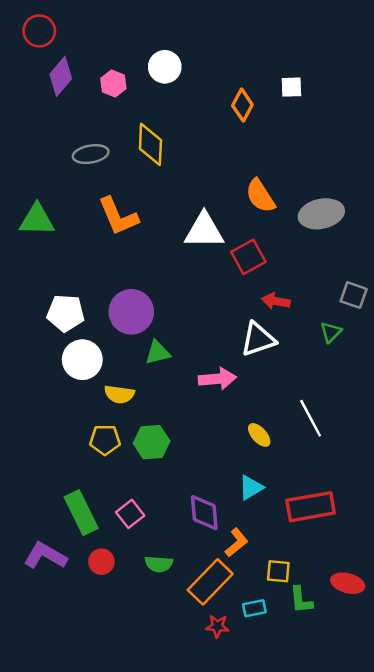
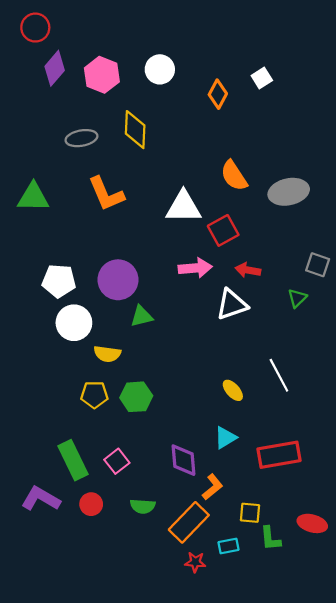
white circle: (165, 67) -> (160, 69), moved
pink hexagon: (113, 84) -> (102, 75), size x1.5
white square: (291, 87) -> (262, 78), turned -30
pink arrow: (217, 379) -> (195, 268), moved

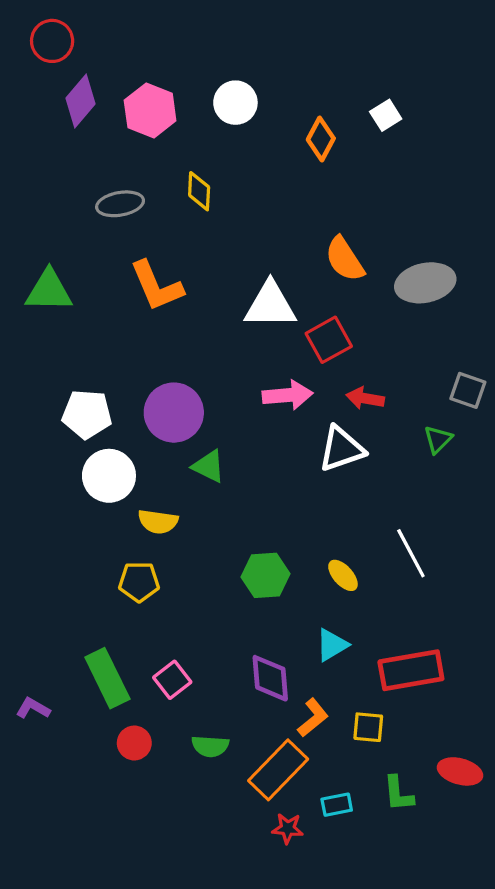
yellow diamond: (135, 130) -> (199, 191), size x0.7
green triangle: (142, 316) -> (209, 466), turned 40
green hexagon: (136, 397) -> (266, 575), moved
purple L-shape: (41, 499) -> (33, 708), moved, size x0.6
yellow square: (250, 513) -> (368, 727), moved

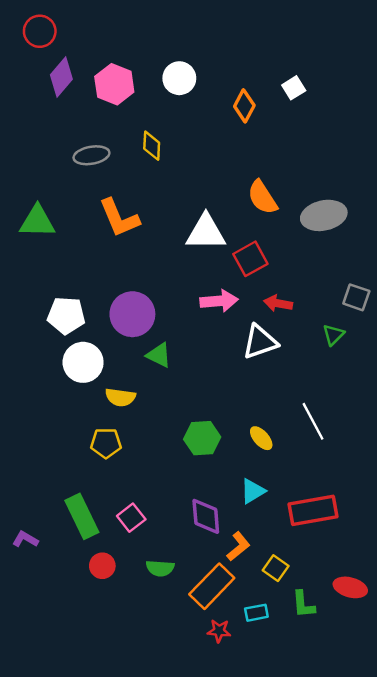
yellow square: (368, 727) -> (276, 568), moved, turned 30

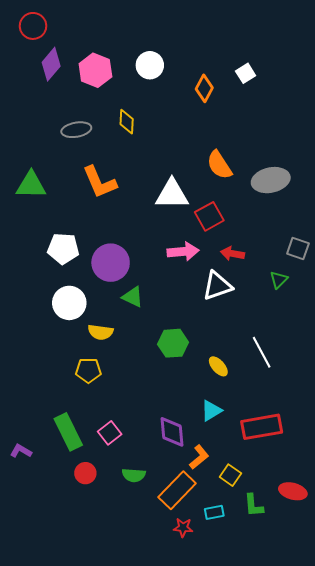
white pentagon: (66, 315) -> (63, 249), moved
green hexagon: (202, 438) -> (173, 343), moved

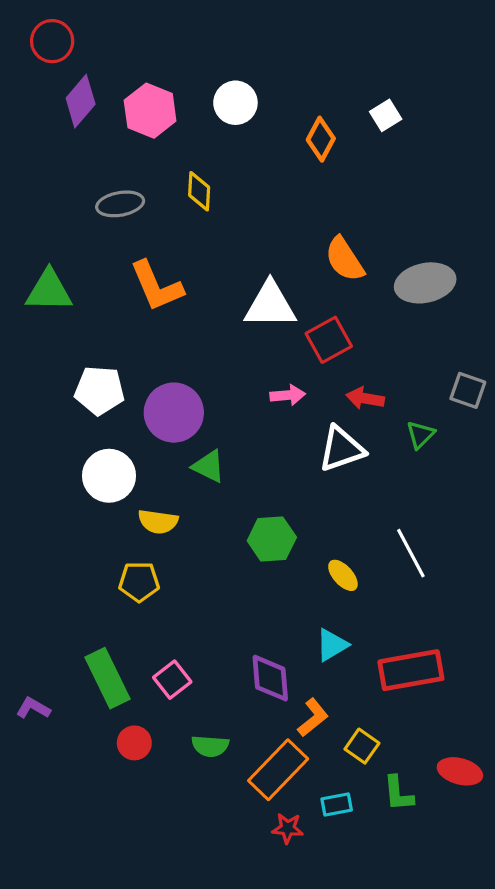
pink arrow: (183, 252) -> (288, 395), size x0.7
green triangle: (279, 280) -> (420, 435), moved

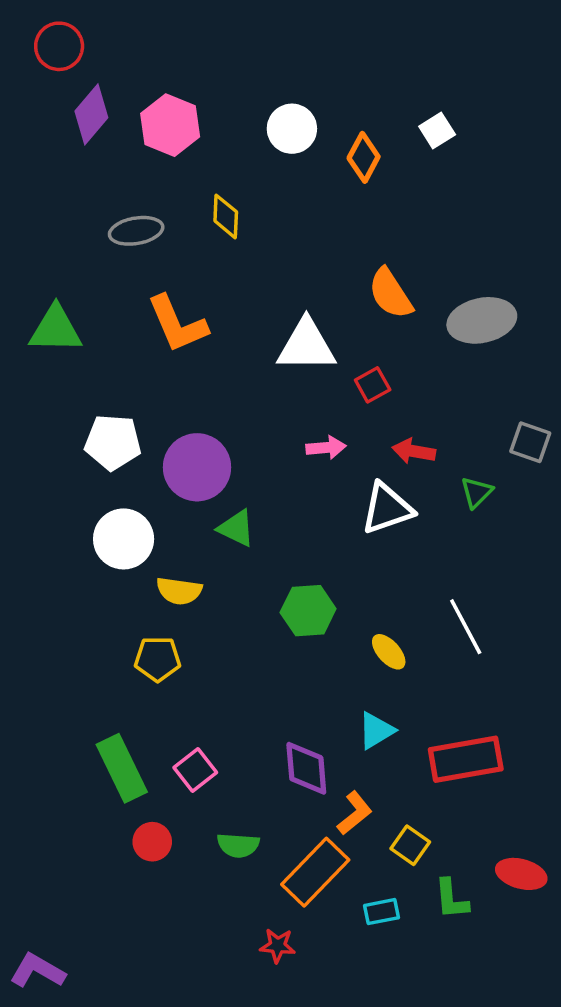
white circle: (235, 103) -> (292, 129), moved
red square: (329, 340) -> (373, 385), size x0.7
purple L-shape: (33, 708) -> (38, 971), moved, size x1.4
red star: (288, 828) -> (278, 946), moved

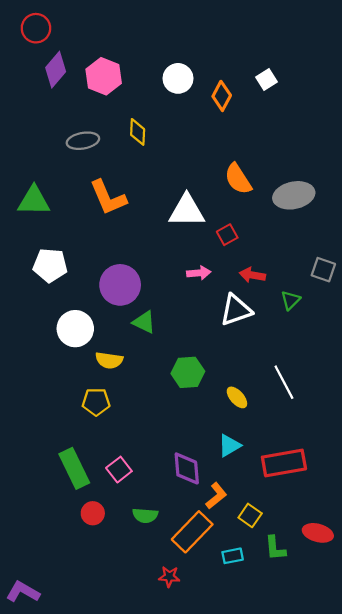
white pentagon: (113, 442) -> (50, 265), moved

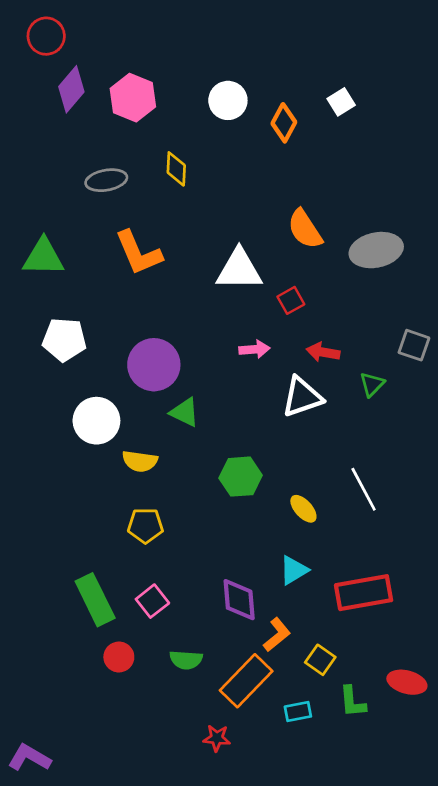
yellow pentagon: (96, 402) -> (145, 526), moved

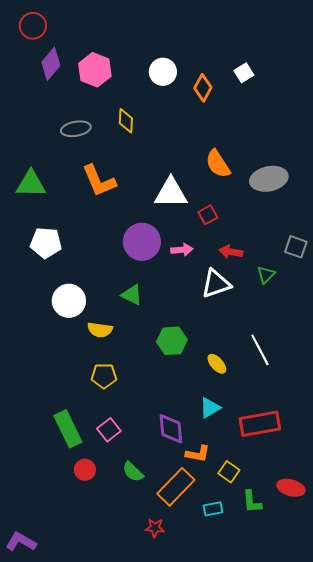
purple circle: (154, 365) -> (142, 242), moved
orange L-shape: (277, 635) -> (198, 454), turned 50
green semicircle: (186, 660) -> (133, 472), turned 40

